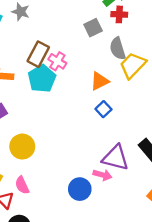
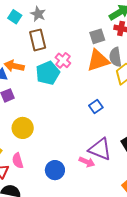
brown rectangle: (38, 54) -> (38, 40), moved, turned -50
orange triangle: (100, 81) -> (98, 61), moved, size x1.4
blue circle: (80, 189) -> (55, 170), moved

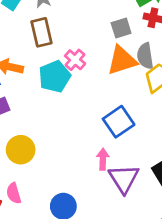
blue square: (96, 107) -> (119, 122), size x1.6
purple triangle: (100, 149) -> (124, 179), turned 35
pink arrow: (87, 162) -> (103, 159), moved, turned -112

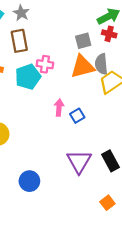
pink cross: (75, 60) -> (45, 64), turned -35
blue square: (119, 122) -> (77, 116), size x0.6
pink arrow: (103, 159) -> (59, 108), moved

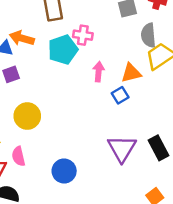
orange triangle: (83, 67) -> (131, 73), moved, size x0.7
pink arrow: (59, 108) -> (99, 72), moved

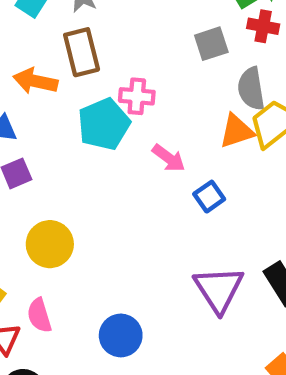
orange arrow: (22, 38) -> (35, 81), moved
pink arrow: (99, 72) -> (169, 158), turned 126
orange triangle: (131, 73) -> (237, 131), moved

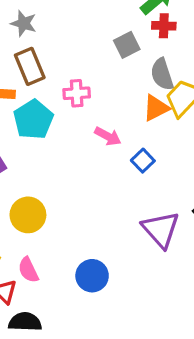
cyan pentagon: (104, 124) -> (33, 119), moved

